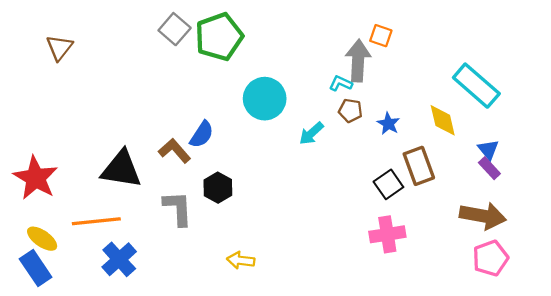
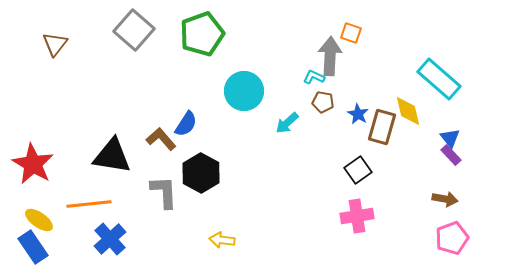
gray square: (175, 29) -> (134, 30), moved, size x1.4
brown rectangle: (419, 166) -> (382, 127), moved, turned 36
black hexagon: (218, 188) -> (201, 173), size x1.4
brown arrow: (483, 216) -> (445, 199), size x0.6

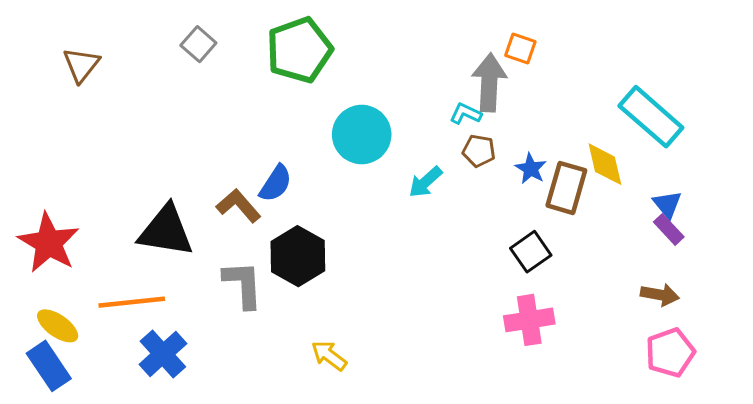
gray square: (134, 30) -> (198, 44), size x0.6
yellow arrow: (222, 240) -> (329, 356), turned 30

